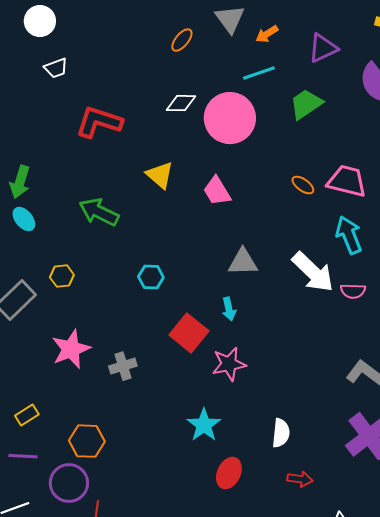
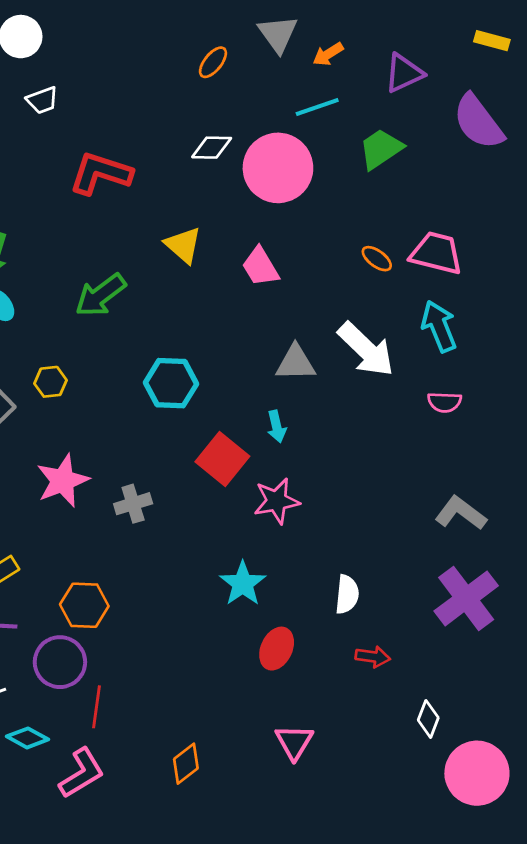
green arrow: (99, 212) -> (101, 295), turned -63
white arrow: (313, 272) -> (366, 349), moved
cyan hexagon: (151, 277) -> (171, 383), size x1.5

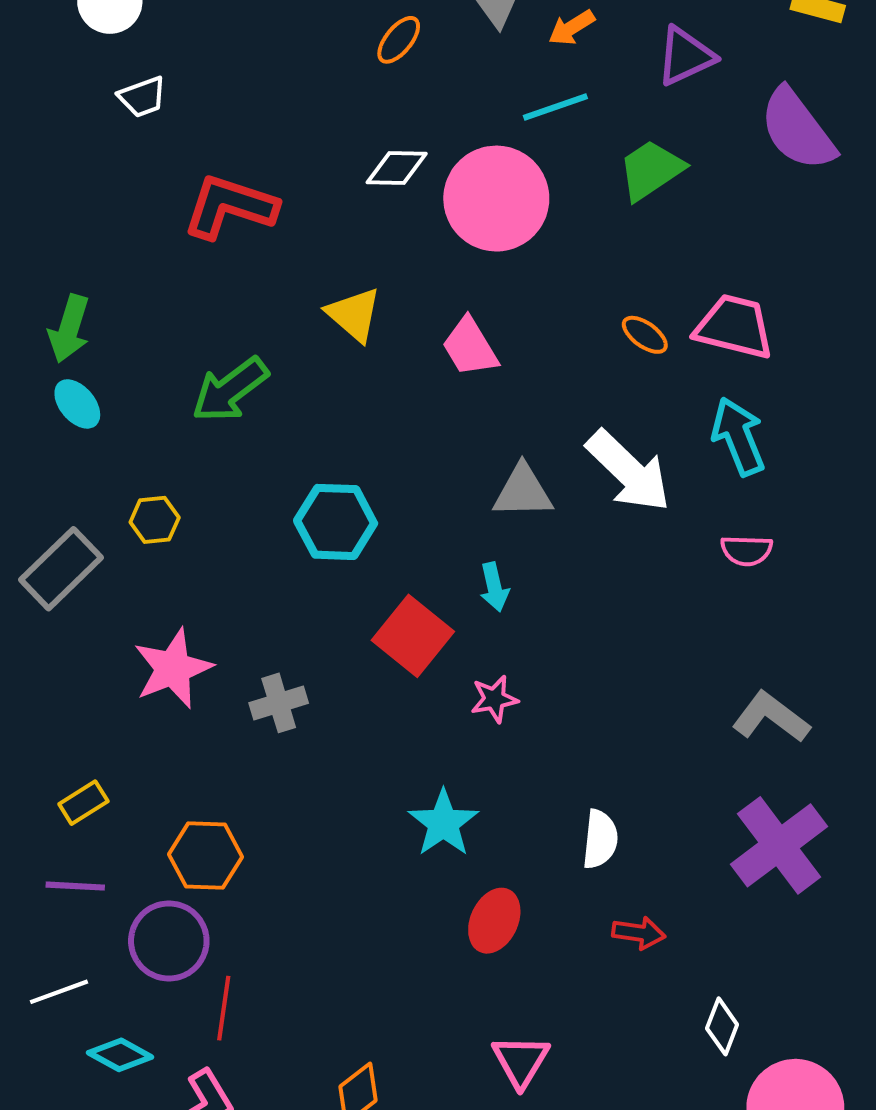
pink star: (277, 501) -> (494, 699), size x0.7

